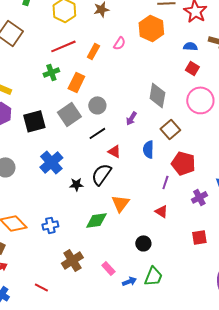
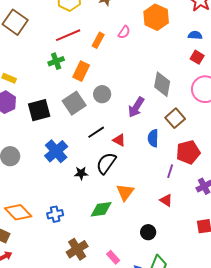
purple arrow: (131, 118) -> (136, 107), size x1.5
black line: (97, 133) -> (96, 132), moved
red pentagon: (183, 163) -> (188, 152), turned -30

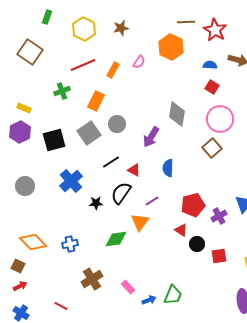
green cross: (56, 61) -> (62, 91), moved
brown square: (175, 118) -> (212, 148), moved
red pentagon: (188, 152) -> (193, 205), moved
purple line: (170, 171) -> (152, 201), moved, turned 40
black circle: (148, 232) -> (197, 244), moved

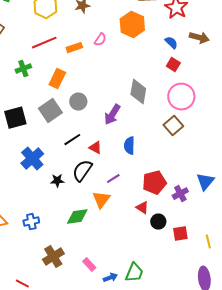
blue semicircle: (210, 65) -> (171, 43), turned 40
orange rectangle: (113, 70) -> (74, 48), turned 42

